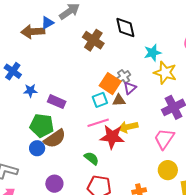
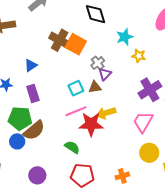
blue triangle: (48, 23) -> (31, 65), moved
brown cross: (93, 40) -> (60, 40), moved
yellow star: (165, 73) -> (139, 56), size x0.6
orange square: (110, 84) -> (76, 44), moved
purple rectangle: (57, 102) -> (33, 93), turned 54

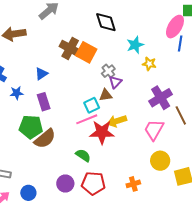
cyan square: (76, 88) -> (92, 105), moved
blue circle: (17, 141) -> (28, 193), moved
purple circle: (37, 175) -> (65, 184), moved

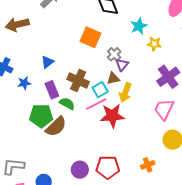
brown cross: (70, 48) -> (78, 80), moved
yellow arrow: (117, 121) -> (125, 92), moved, turned -48
green semicircle: (83, 155) -> (67, 104), moved

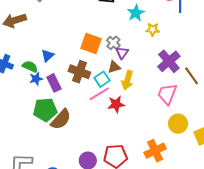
orange square: (91, 37) -> (91, 43), moved
blue star: (24, 83) -> (36, 79), moved
green semicircle: (67, 104) -> (30, 67), moved
red star: (112, 116) -> (116, 104), size x0.7
orange cross: (148, 165) -> (155, 151), size x1.5

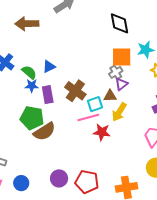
orange square: (91, 43) -> (122, 57), moved, turned -35

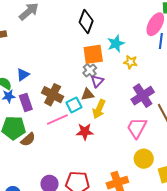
black diamond: (120, 23) -> (86, 22), turned 40
pink line: (88, 117) -> (57, 120), moved
brown semicircle: (44, 131) -> (28, 139), size x0.7

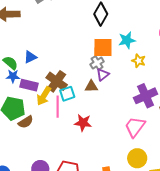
purple rectangle: (26, 103) -> (29, 85), turned -66
cyan square: (74, 105) -> (67, 94), moved
yellow arrow: (99, 109) -> (44, 96), moved
pink line: (57, 120) -> (58, 107), turned -75

